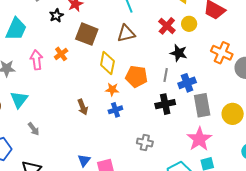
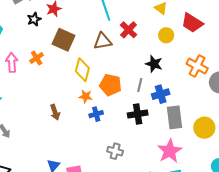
red cross: (167, 26) -> (129, 30), moved
blue cross: (115, 110) -> (96, 114), moved

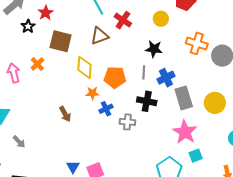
black cross: (138, 114) -> (147, 101), turned 30
gray cross: (115, 151) -> (127, 122), moved

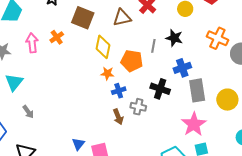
gray line: (144, 72) -> (153, 46), moved
brown arrow: (65, 114) -> (118, 117), moved

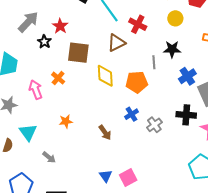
orange star: (107, 73) -> (66, 121), moved
black cross: (160, 89) -> (186, 115), moved
gray cross: (138, 107) -> (154, 125), turned -35
brown arrow: (118, 117) -> (105, 133), moved

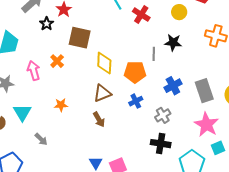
brown triangle: (116, 43) -> (102, 93), moved
blue cross: (187, 76) -> (173, 86), moved
blue cross: (131, 114) -> (136, 101), moved
black cross: (186, 115) -> (161, 144), moved
gray cross: (154, 125) -> (163, 115), moved

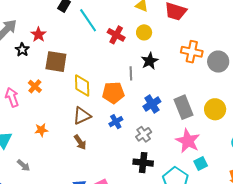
yellow circle: (179, 12) -> (144, 32), moved
black star: (173, 43) -> (150, 61), turned -30

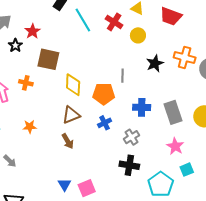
red cross: (116, 35) -> (114, 22), moved
black star: (150, 61) -> (155, 63), moved
orange cross: (35, 86) -> (26, 83), turned -32
blue cross: (152, 104) -> (142, 107), turned 30
pink star: (188, 141) -> (175, 146), size x0.7

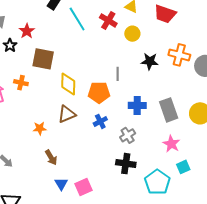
black star: (155, 63) -> (150, 61), turned 30
orange star: (30, 127) -> (40, 128), moved
brown arrow: (68, 141) -> (51, 158), moved

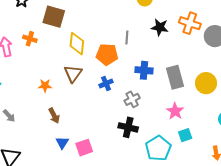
brown triangle: (67, 114) -> (73, 74), turned -36

